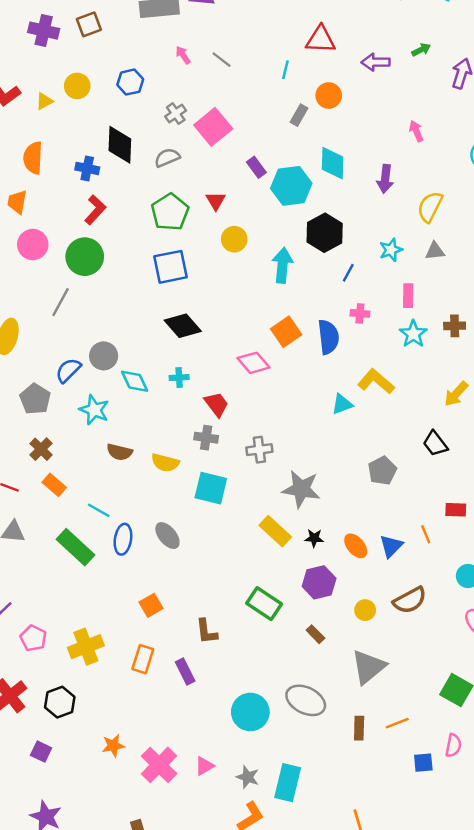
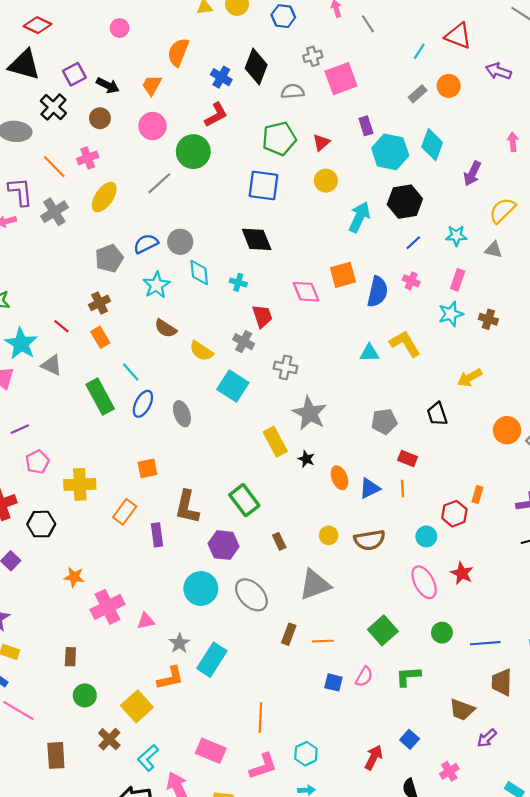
red rectangle: (456, 510) -> (408, 458), moved
purple hexagon: (319, 582) -> (224, 545), moved
brown L-shape: (207, 631) -> (187, 507), size x1.4

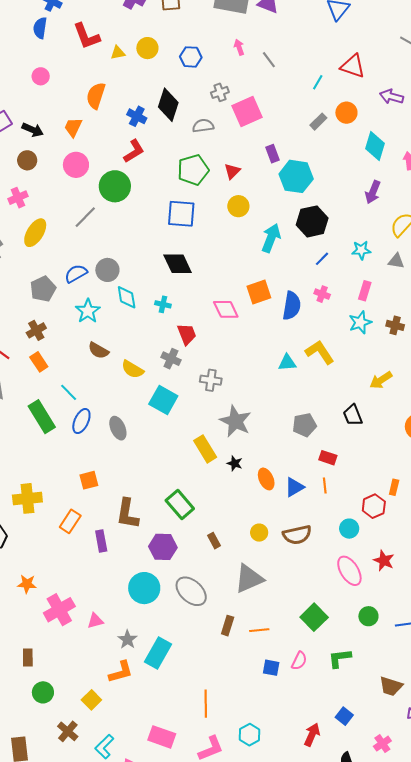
cyan diamond: (432, 145) -> (375, 146), moved
yellow square: (137, 706) -> (91, 700), size x0.7

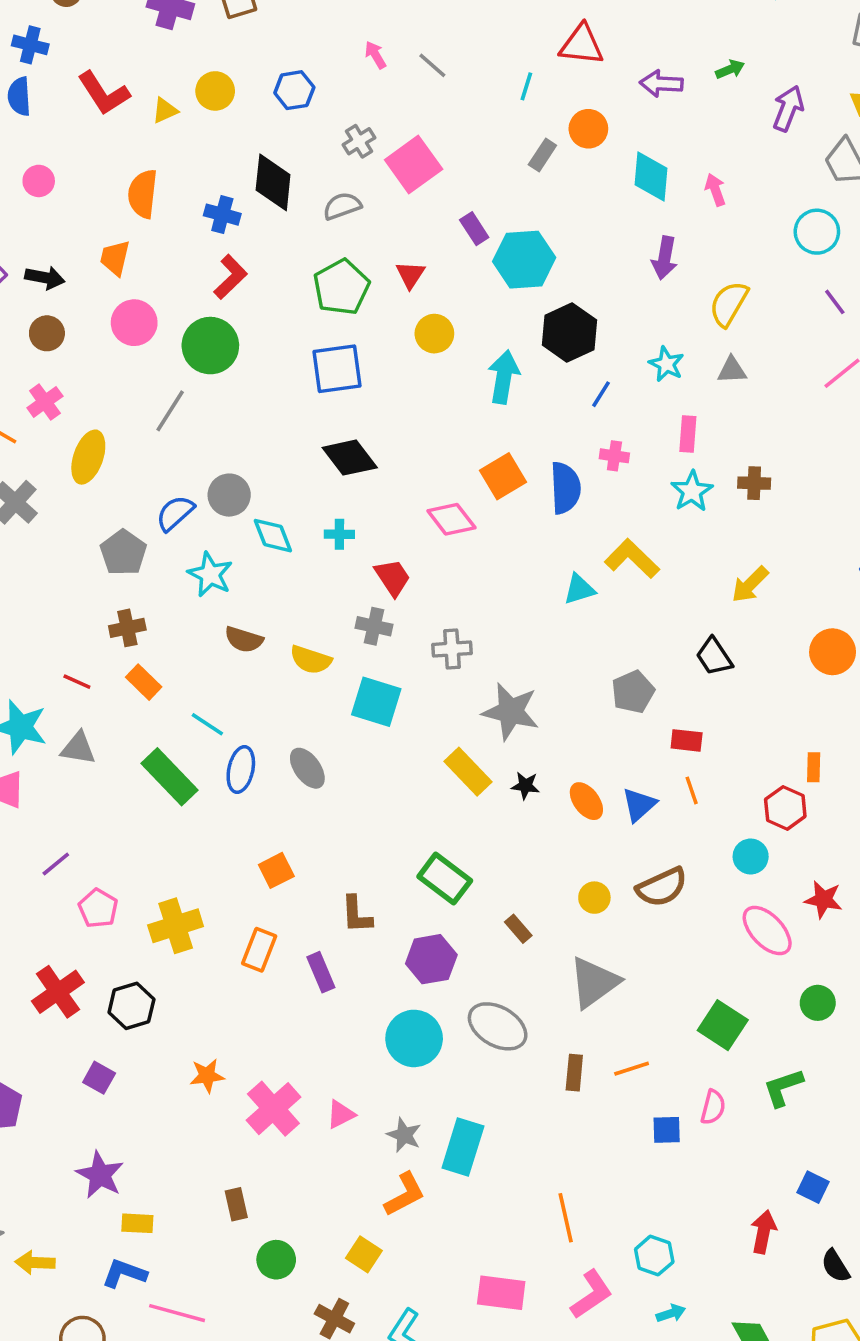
cyan star: (361, 250) -> (666, 364), turned -30
brown cross: (36, 330) -> (127, 628), turned 30
brown L-shape: (127, 514) -> (356, 915), size x0.7

